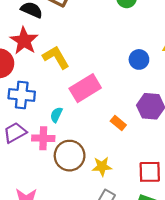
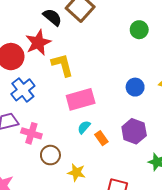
blue cross: (22, 95) -> (23, 90), turned 30
cyan semicircle: (56, 115) -> (84, 127), moved
brown circle: (70, 156) -> (50, 155), size x0.7

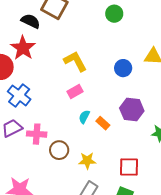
yellow L-shape: (62, 65) -> (75, 61), moved
pink rectangle: (81, 99) -> (75, 91), size x0.6

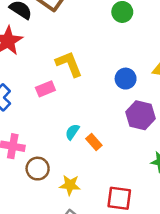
pink rectangle: (75, 91) -> (45, 89), moved
purple hexagon: (132, 109) -> (141, 115), moved

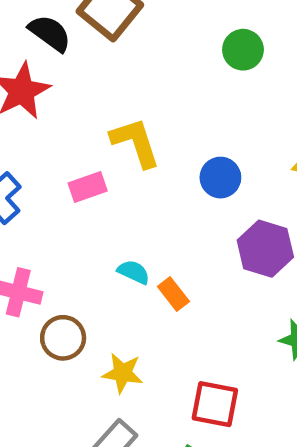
blue circle: (126, 79) -> (220, 178), moved
cyan semicircle: (72, 132) -> (134, 272), turned 77

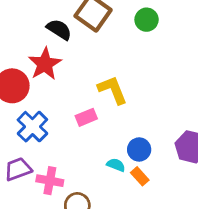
green circle: (243, 50) -> (147, 20), moved
blue circle: (220, 178) -> (139, 149), moved

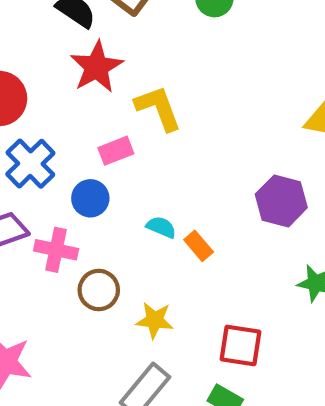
red star: (45, 64) -> (97, 67), moved
blue circle: (139, 149) -> (90, 198), moved

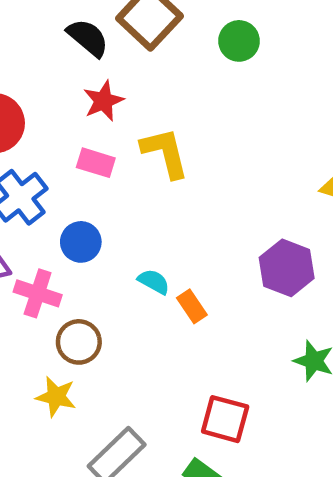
red star: (97, 67) -> (103, 101), size x0.7
pink rectangle: (116, 151) -> (96, 163), moved, turned 32
yellow star: (155, 320) -> (56, 397), moved

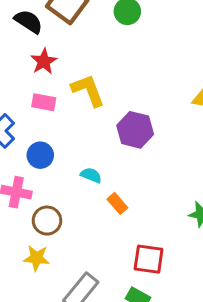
purple hexagon: (287, 268) -> (135, 130), moved
orange rectangle: (192, 306) -> (117, 203), moved

